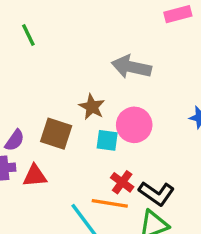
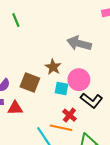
black L-shape: (156, 193) -> (91, 101), moved

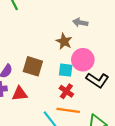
gray arrow: (79, 43) -> (80, 23), size x0.6
brown star: (53, 67) -> (64, 41), moved
red cross: (69, 115) -> (66, 91), moved

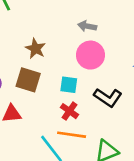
brown star: (64, 41) -> (35, 49), moved
pink circle: (83, 60) -> (90, 55), moved

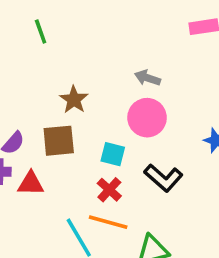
brown square: (28, 80) -> (59, 141), turned -30

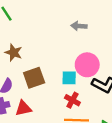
brown star: (74, 100) -> (14, 53), moved
pink circle: (147, 118) -> (87, 65), moved

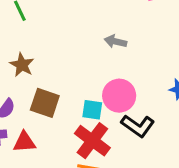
brown square: (34, 78) -> (45, 103), turned 30
red cross: (72, 100) -> (92, 141), size x1.6

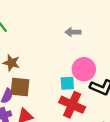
brown square: (45, 103) -> (20, 87), moved

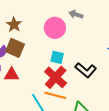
pink circle: (84, 69) -> (55, 28), moved

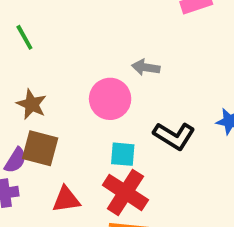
black L-shape: (86, 70) -> (174, 136), moved
red triangle: (12, 75) -> (66, 199), moved

